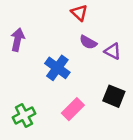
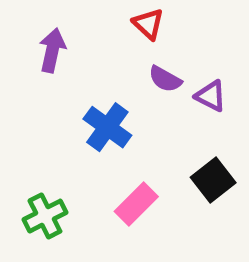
purple arrow: (18, 40) -> (52, 50), moved
black square: (114, 96) -> (213, 180), turned 30

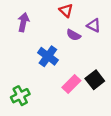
purple triangle: (211, 96) -> (94, 25), moved
pink rectangle: (136, 204) -> (71, 84), moved

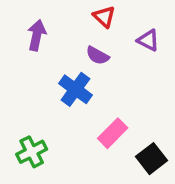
purple semicircle: (74, 35) -> (97, 56), moved
black square: (95, 80) -> (152, 159), moved

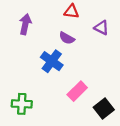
red triangle: (104, 17) -> (71, 11), turned -35
green cross: (32, 152) -> (22, 104), turned 30

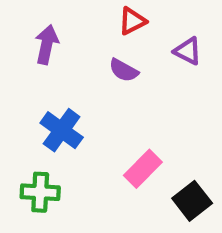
red triangle: (71, 11) -> (132, 21), turned -35
blue cross: (52, 61) -> (62, 130), moved

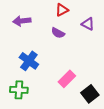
purple arrow: (47, 45) -> (22, 21), turned -108

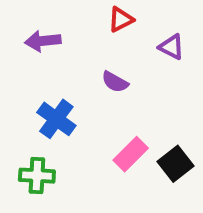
purple semicircle: (58, 33) -> (115, 82), moved
black square: (90, 94) -> (175, 164), moved

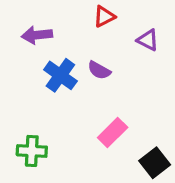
blue cross: (56, 119) -> (60, 75), moved
black square: (175, 164) -> (155, 163), moved

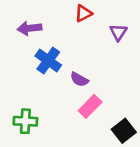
purple triangle: (148, 40) -> (118, 32), turned 36
purple semicircle: (99, 70) -> (79, 79), moved

